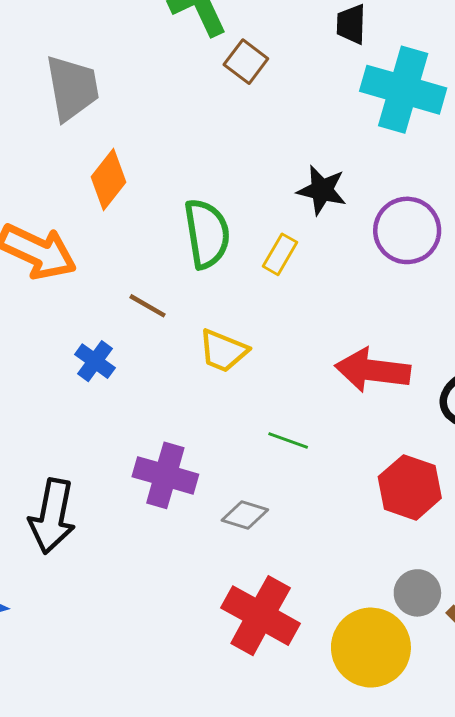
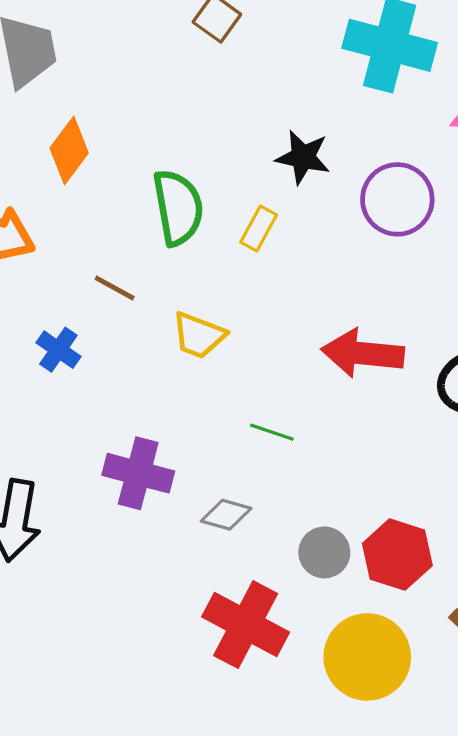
red hexagon: (410, 487) -> (397, 555), moved
gray circle: (417, 593) -> (324, 552), moved

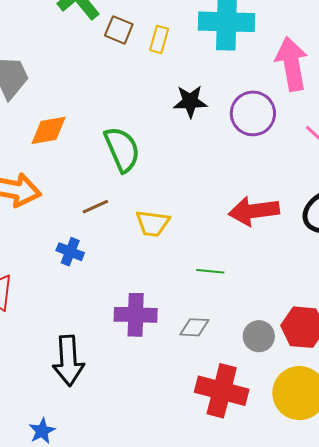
orange diamond: (69, 150) -> (49, 130), turned 57
yellow rectangle: (259, 228) -> (159, 39), moved
brown line: (115, 288) -> (95, 207), turned -40

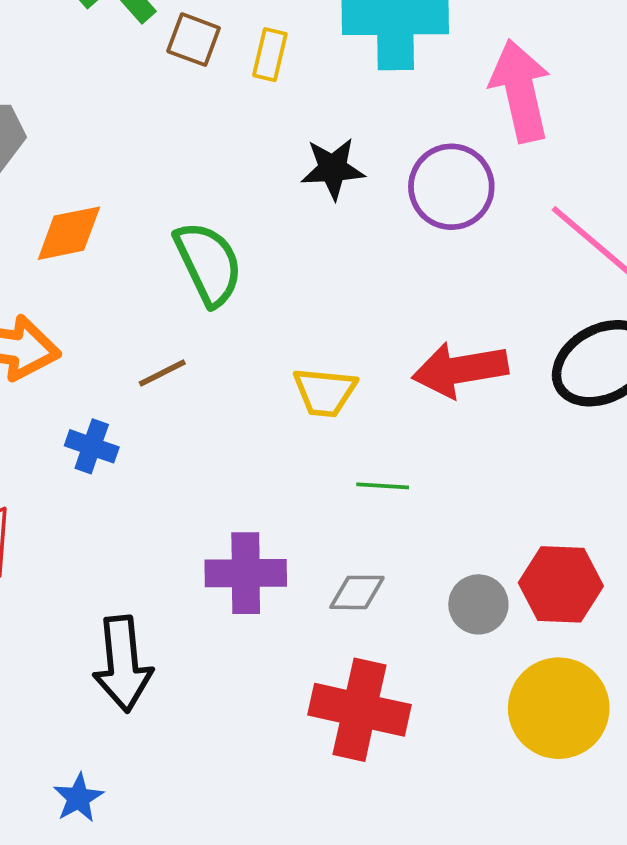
yellow trapezoid: (153, 223) -> (325, 392), moved
blue cross: (70, 252) -> (92, 446), moved
red cross: (222, 391) -> (359, 710), moved

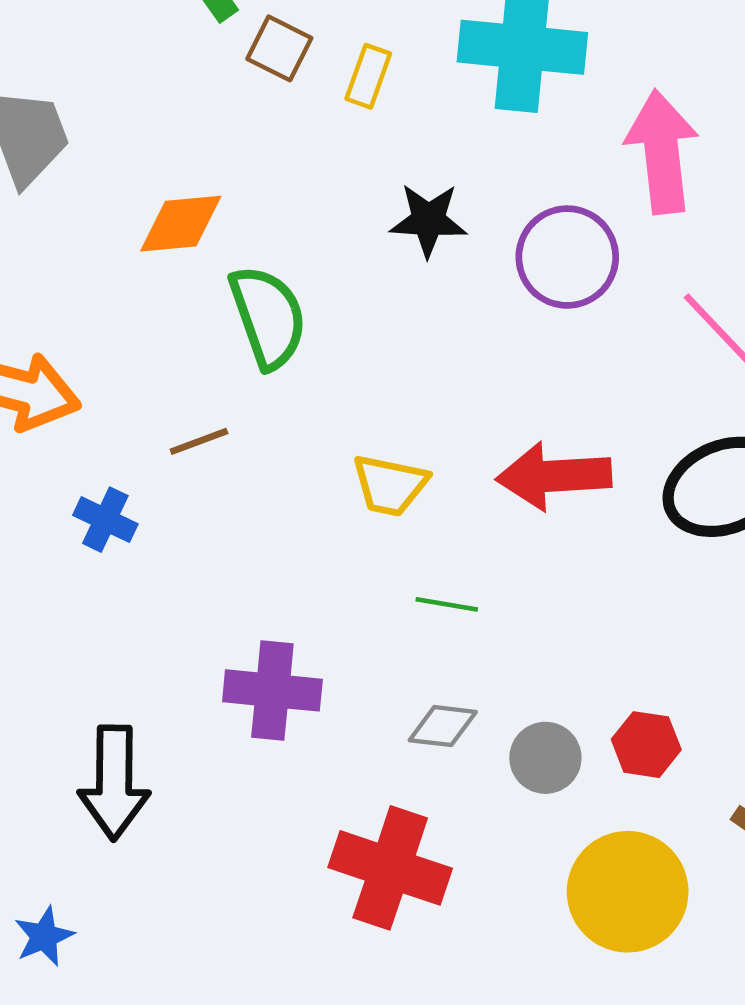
orange diamond: (69, 233) -> (181, 224), moved
red hexagon: (561, 584) -> (646, 745), size x0.7
gray diamond: (357, 592) -> (443, 726), moved

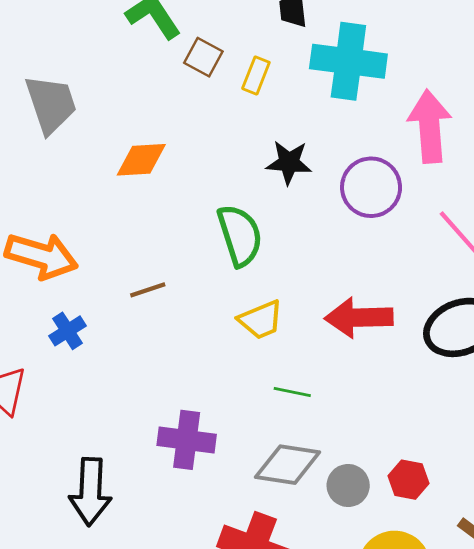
green semicircle: (268, 317) -> (240, 235), moved
yellow trapezoid: (390, 485) -> (261, 320), turned -36
blue cross: (105, 520) -> (68, 331), moved, turned 30
gray diamond: (443, 726) -> (288, 465), size x1.6

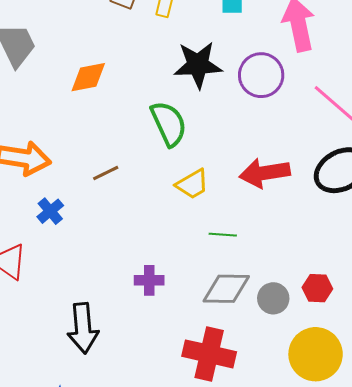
black star: (289, 162) -> (198, 65), size x1.4
purple cross: (187, 440) -> (149, 280), size x0.7

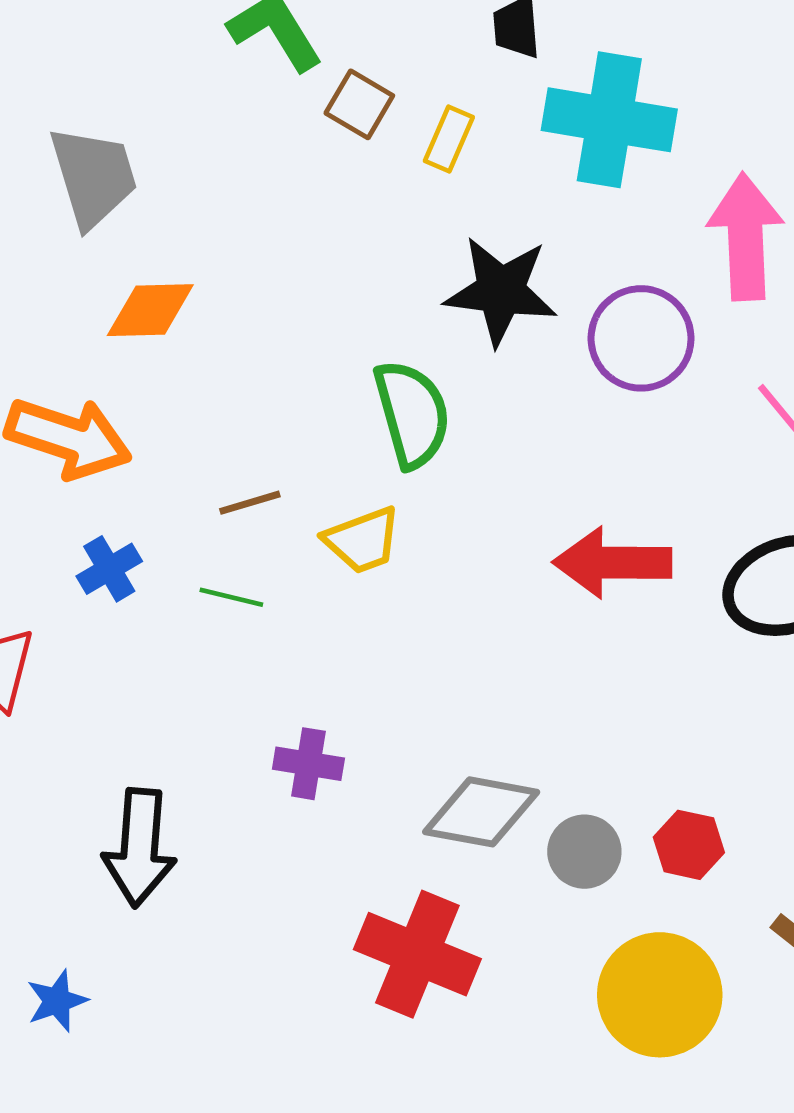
orange diamond: (88, 77) -> (150, 310), moved
yellow trapezoid: (192, 184) -> (363, 540), moved
green line: (223, 235) -> (231, 597), moved

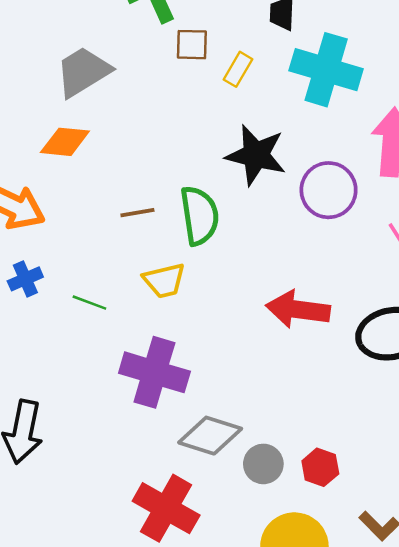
brown square: (359, 104) -> (192, 45), turned -36
gray trapezoid: (93, 177) -> (83, 72), moved, turned -112
brown line: (250, 503) -> (137, 213), moved
purple cross: (308, 764) -> (154, 372), moved, size x1.8

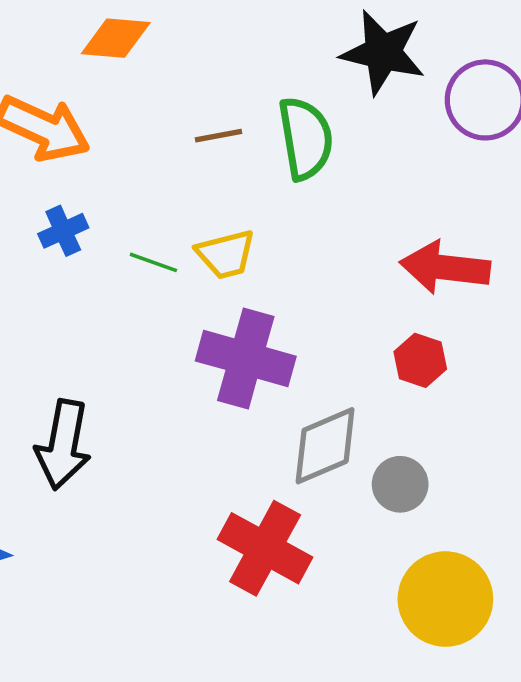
yellow trapezoid: (164, 281) -> (226, 254), moved
gray diamond: (210, 436) -> (325, 446), turned -40
red hexagon: (320, 467) -> (420, 360), moved

